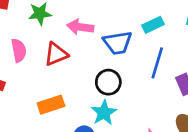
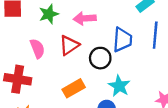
blue trapezoid: (118, 43) -> (122, 40), moved, turned -65
black circle: (108, 82) -> (100, 58), moved

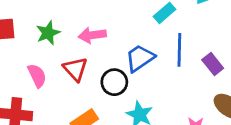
blue trapezoid: (122, 40) -> (140, 58), turned -125
red triangle: (69, 45) -> (75, 69), turned -35

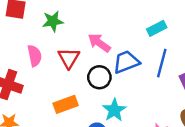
pink arrow: (92, 35) -> (99, 43), moved, turned 30

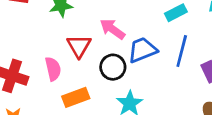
pink semicircle: (35, 56) -> (53, 69), moved

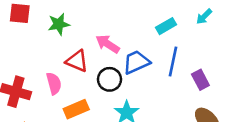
red triangle: (79, 46) -> (77, 61), turned -35

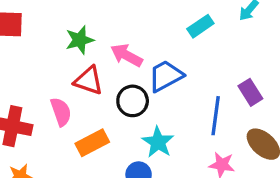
green star: (59, 24) -> (80, 40), moved
blue line: (173, 62) -> (216, 116), moved

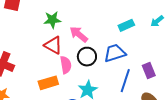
blue trapezoid: (166, 76) -> (115, 53), moved
black circle: (133, 101) -> (87, 57), moved
pink semicircle: (61, 112) -> (66, 65), moved

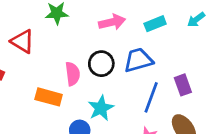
pink arrow: (79, 34) -> (112, 22), moved, turned 126
red triangle: (53, 45) -> (22, 41), moved
orange rectangle: (48, 83) -> (49, 97), turned 30

